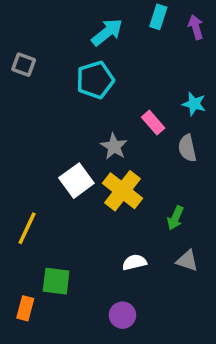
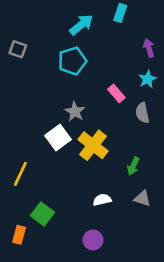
purple arrow: (196, 27) -> (149, 48), moved
cyan star: (194, 104) -> (148, 79), turned 30
gray star: (114, 146) -> (75, 112), moved
green square: (56, 281) -> (42, 214), turned 30

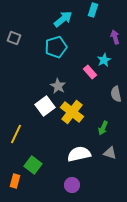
cyan star: (148, 79) -> (104, 60), moved
gray semicircle: (142, 113) -> (116, 94), moved
white semicircle: (102, 200) -> (79, 154), size x1.6

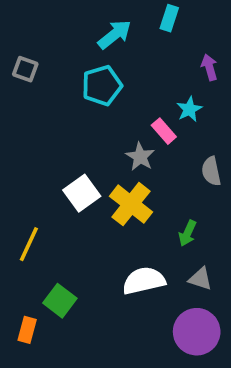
gray star: (58, 86) -> (140, 157), moved
purple circle: (72, 185) -> (197, 332), moved, size x1.6

